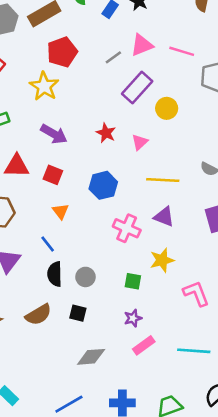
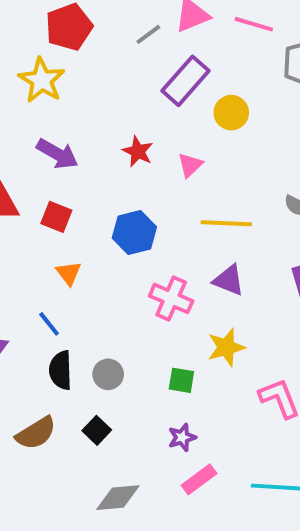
black square: (78, 313) -> (97, 430), turned 30

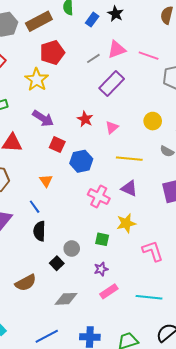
yellow circle: (231, 113) -> (153, 121), moved
red square: (56, 217) -> (57, 145), moved
gray circle: (108, 374) -> (72, 249), moved
brown semicircle: (36, 433) -> (26, 283), moved

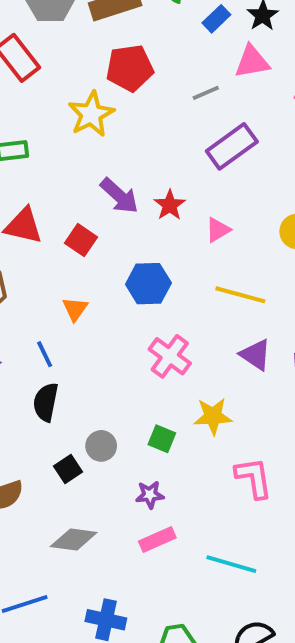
pink triangle: (117, 49) -> (252, 62), moved
purple arrow: (43, 118) -> (119, 196), moved
red square: (57, 145) -> (81, 240), moved
purple triangle: (129, 188) -> (256, 355), moved

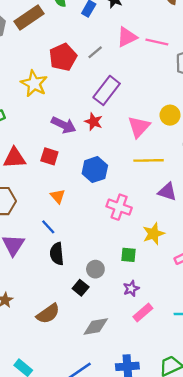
pink triangle: (252, 62) -> (127, 37), moved
red pentagon: (130, 68) -> (63, 57), moved
purple rectangle: (232, 146) -> (107, 90), moved
pink triangle: (218, 230) -> (139, 127), moved, size x1.5

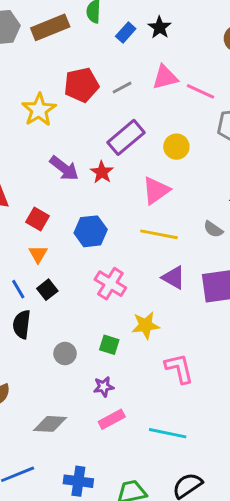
yellow circle: (170, 115) -> (176, 147), moved
red square: (49, 156) -> (37, 219), moved
black square: (81, 288) -> (47, 290), moved

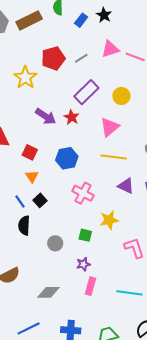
pink rectangle: (112, 419) -> (90, 286), turned -42

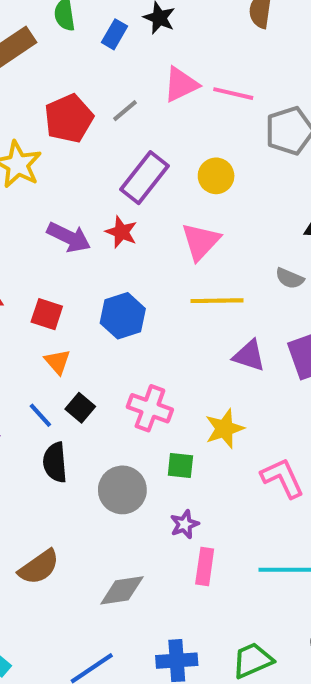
pink cross: (83, 193) -> (150, 408), moved
gray circle: (55, 243) -> (122, 490), size x1.5

